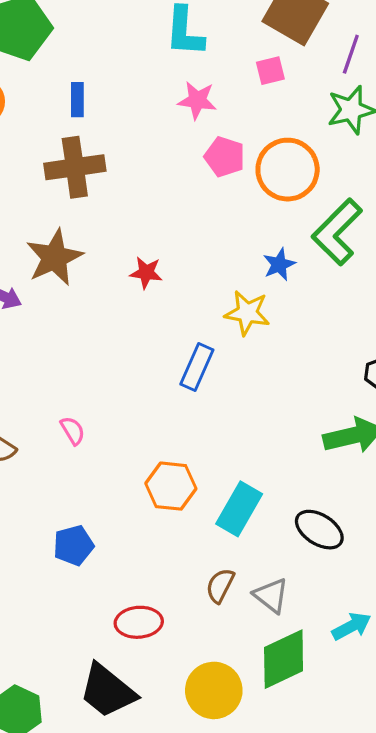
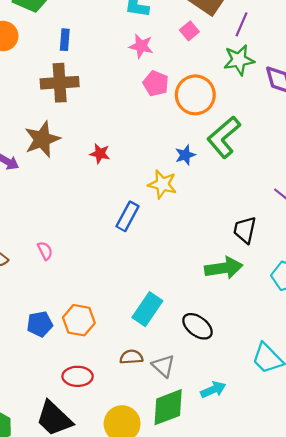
pink square: (270, 71) -> (189, 31), turned -30
orange hexagon: (171, 486) -> (79, 320), moved
brown semicircle: (220, 586) -> (131, 357), turned 55

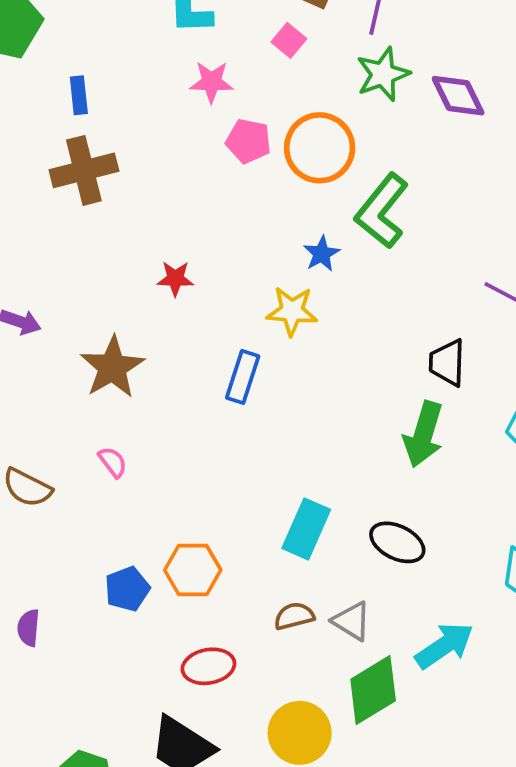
brown star: (42, 139) -> (112, 367), moved
green arrow: (224, 268) -> (423, 434), turned 126
cyan arrow: (213, 390) -> (444, 646), size x1.4

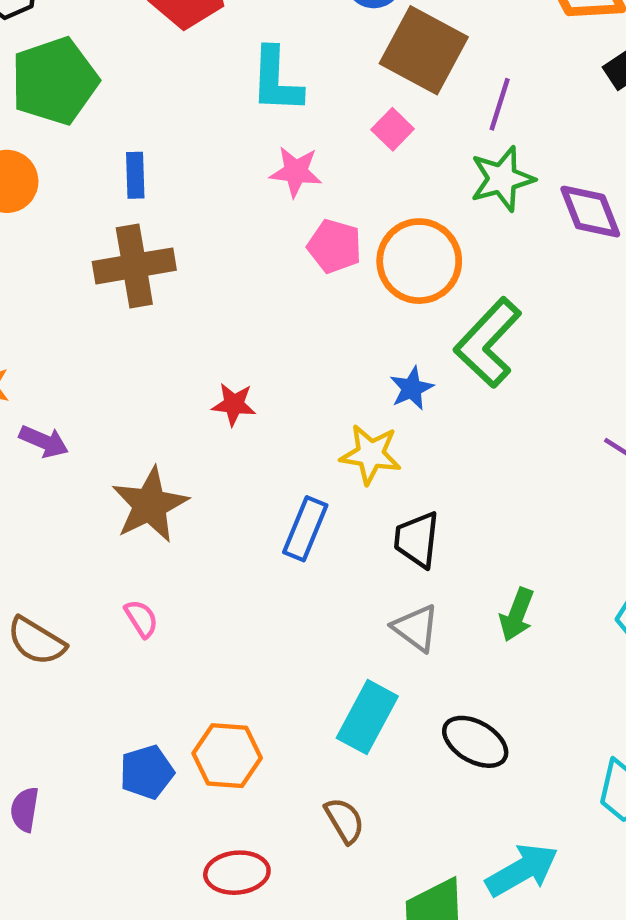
black trapezoid: (447, 363) -> (417, 540), moved
green arrow: (423, 434) -> (517, 615), size x0.7
brown semicircle: (294, 616) -> (344, 820), turned 69
gray triangle: (352, 621) -> (416, 628), moved

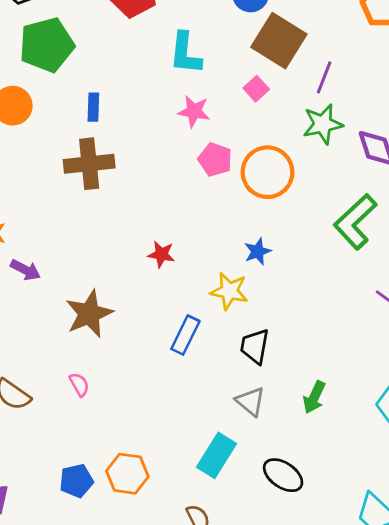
green L-shape: (488, 343) -> (355, 222), moved
red star: (234, 404) -> (161, 254), moved

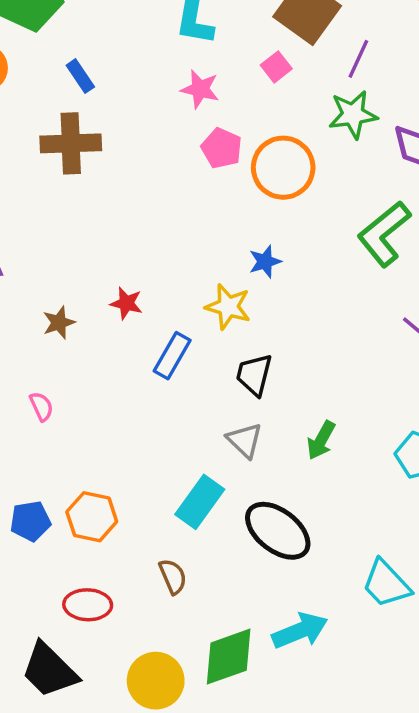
blue rectangle: (93, 107) -> (80, 76), turned -40
red star: (161, 254) -> (126, 303), moved
brown star: (89, 314) -> (59, 323), size x0.6
black ellipse: (283, 475) -> (278, 531), size x1.4

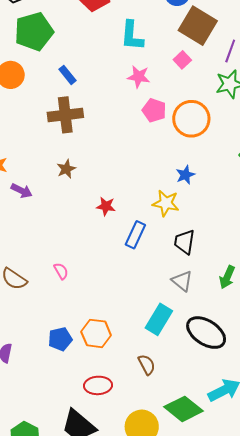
brown star: (59, 323) -> (66, 169), moved
green diamond: (229, 657) -> (183, 409), turned 63

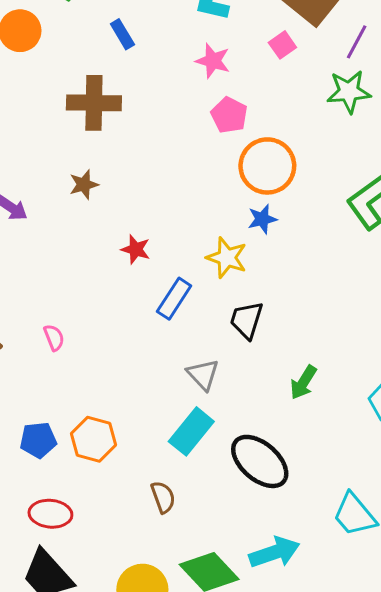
blue rectangle: (68, 75) -> (122, 34), moved
orange circle: (191, 119) -> (267, 166), moved
gray triangle: (182, 281) -> (203, 375), moved
red ellipse: (98, 385) -> (50, 514), moved

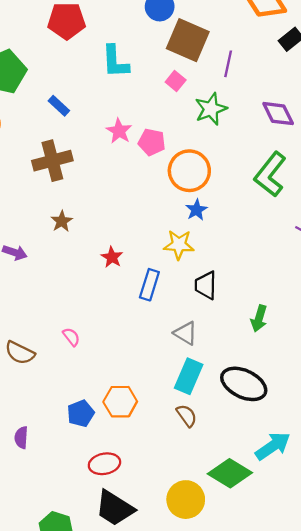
pink star: (213, 61) -> (119, 131), moved, turned 30
green star: (349, 92) -> (211, 109), moved
red star: (136, 249) -> (112, 257), turned 30
brown semicircle: (163, 497) -> (187, 416), moved

